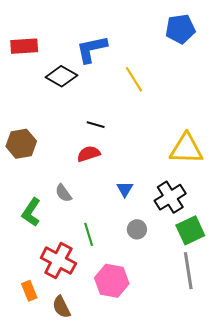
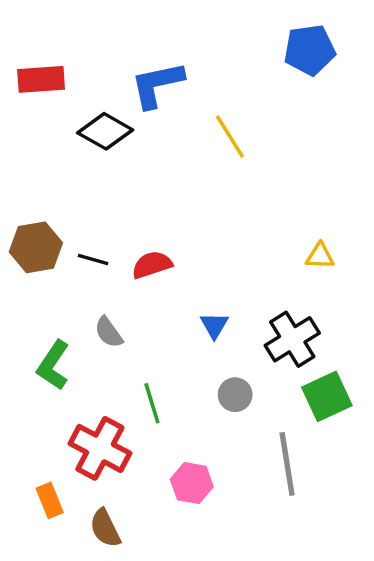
black line: (96, 125) -> (93, 260), moved
yellow triangle: (186, 149) -> (320, 256), size x0.5
gray line: (188, 271) -> (287, 464), moved
pink hexagon: (112, 281) -> (192, 483), size x0.7

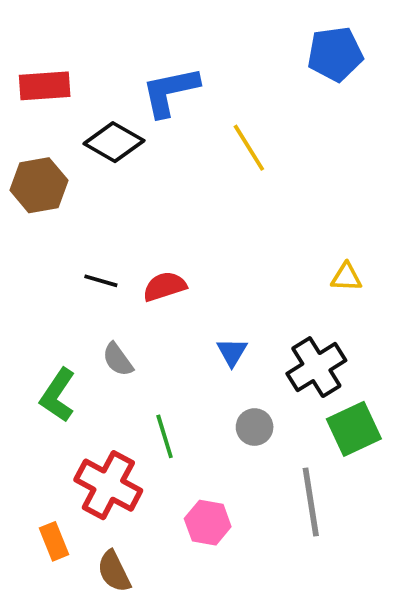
brown hexagon: (36, 247) -> (39, 185), moved

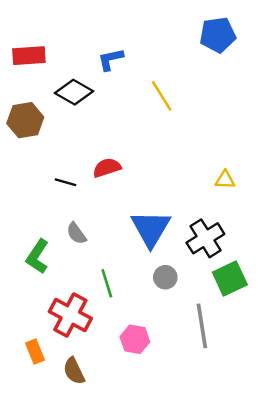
blue L-shape: (170, 92) -> (111, 59), size x0.7
red semicircle: (165, 286) -> (107, 168), moved
blue triangle: (232, 352) -> (151, 229), size x2.0

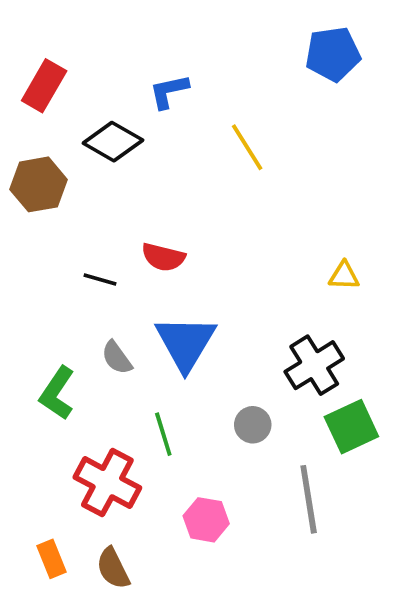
red rectangle: (29, 56) -> (44, 86), turned -56
red semicircle: (107, 168) -> (163, 257), turned -148
blue triangle: (151, 229) -> (186, 343), moved
orange rectangle: (35, 352) -> (52, 559), moved

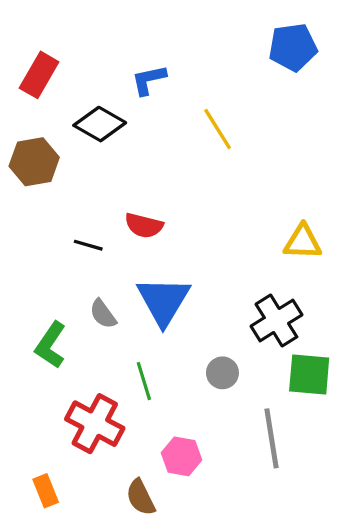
yellow triangle: (344, 276) -> (303, 242), size x1.4
green square: (351, 427) -> (309, 375), turned 30
brown semicircle: (113, 568) -> (141, 497), moved

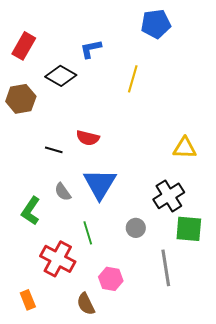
blue pentagon: (293, 47) -> (156, 24), moved
yellow line: (218, 129) -> (133, 79), turned 48

